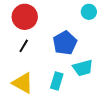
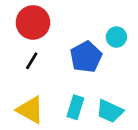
cyan circle: (89, 12) -> (116, 37), moved
cyan trapezoid: (83, 68) -> (110, 111), moved, turned 40

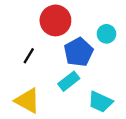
red circle: (33, 22) -> (55, 20), moved
cyan rectangle: (75, 107) -> (69, 81), moved, turned 35

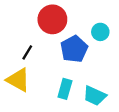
cyan rectangle: (69, 81) -> (65, 89), moved, turned -36
yellow triangle: (28, 101) -> (18, 80), moved

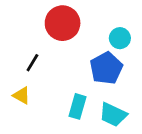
blue pentagon: (74, 49) -> (106, 68), moved
yellow triangle: (18, 80) -> (22, 96), size x0.6

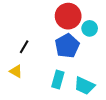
red circle: (63, 23) -> (68, 16), moved
blue pentagon: (106, 68) -> (67, 46), moved

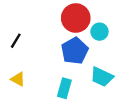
black line: (24, 47) -> (16, 41), moved
cyan trapezoid: (84, 86) -> (102, 77), moved

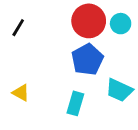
cyan circle: (100, 32) -> (121, 24), moved
black line: (16, 41) -> (18, 28), moved

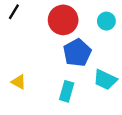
red circle: (89, 21) -> (63, 20), moved
black line: (18, 28) -> (14, 12), moved

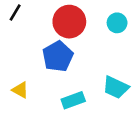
blue pentagon: (77, 53) -> (58, 56), moved
cyan rectangle: (67, 91) -> (73, 100), turned 54

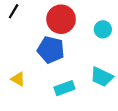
cyan circle: (117, 23) -> (103, 29), moved
blue pentagon: (58, 56) -> (51, 50), turned -30

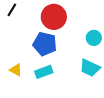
cyan circle: (103, 29) -> (94, 38), moved
cyan rectangle: (64, 88) -> (44, 72), moved

